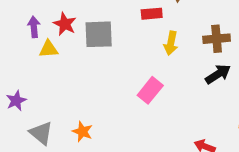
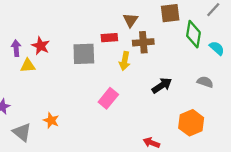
gray square: (99, 34) -> (84, 54), moved
brown cross: (217, 39) -> (143, 42), moved
orange star: (82, 132) -> (51, 120), moved

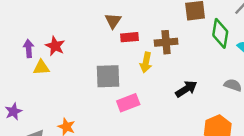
brown triangle: (130, 20) -> (113, 21), moved
gray square: (84, 54) -> (108, 76), moved
pink rectangle: (108, 98) -> (128, 103), turned 30

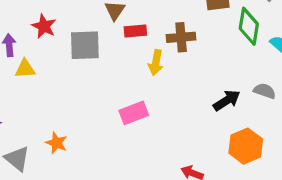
red star: (55, 46) -> (44, 26), moved
gray square: (108, 76) -> (85, 45), moved
black arrow: (186, 89) -> (227, 100), moved

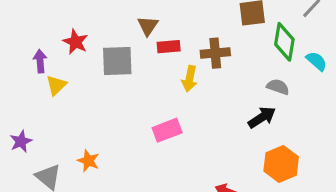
yellow triangle: (25, 69) -> (56, 85), turned -40
gray semicircle: (265, 91) -> (278, 87), moved

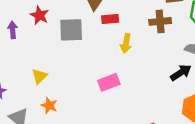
brown cross: (215, 53) -> (160, 21), moved
yellow triangle: (56, 85) -> (39, 76), moved

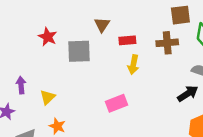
red rectangle: (110, 19) -> (127, 40), moved
purple arrow: (13, 30) -> (21, 85), moved

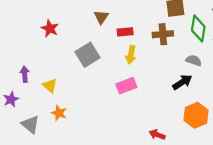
gray square: (79, 51) -> (87, 55), moved, turned -30
yellow triangle: (48, 97) -> (50, 86), turned -35
pink rectangle: (116, 103) -> (126, 86), moved

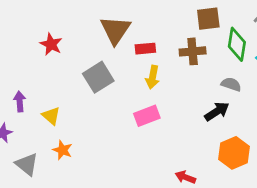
brown triangle: (101, 17) -> (115, 30), size x1.6

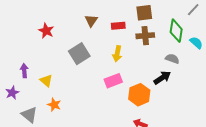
brown square: (208, 19) -> (144, 13), moved
brown triangle: (115, 30) -> (91, 21), size x0.6
red rectangle: (145, 49) -> (118, 26), moved
orange hexagon: (234, 153) -> (139, 95), moved

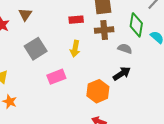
brown triangle: (91, 21) -> (25, 14), moved
gray semicircle: (172, 59) -> (125, 49), moved
pink rectangle: (113, 81) -> (56, 77), moved

